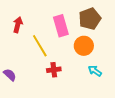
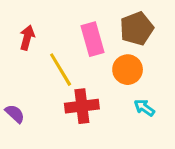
red cross: (54, 70) -> (82, 106), size x1.5

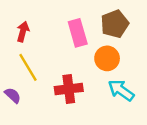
yellow line: (61, 70) -> (28, 67), moved
cyan arrow: (144, 108) -> (121, 90), size x1.5

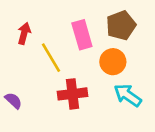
yellow line: (28, 67) -> (51, 58), moved

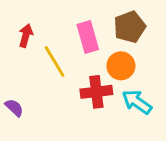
red cross: (73, 94) -> (96, 92), moved

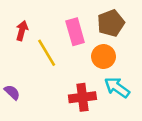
red cross: (96, 92) -> (82, 97), moved

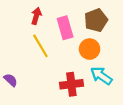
red arrow: (22, 31) -> (36, 16), moved

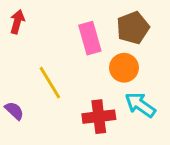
red arrow: (36, 16) -> (17, 22), moved
yellow line: (40, 46) -> (50, 83), moved

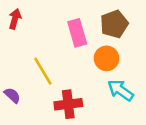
red cross: (99, 117) -> (68, 104), moved

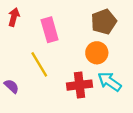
pink rectangle: (77, 33) -> (50, 30), moved
red cross: (68, 104) -> (80, 85), moved

